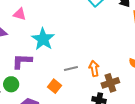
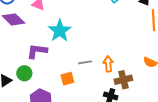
orange square: (55, 86) -> (67, 79), turned 32

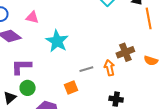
purple L-shape: (37, 51) -> (21, 67), moved
brown cross: (123, 80) -> (125, 52), moved

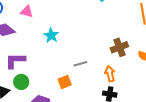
cyan star: (57, 41) -> (51, 35), size x0.7
orange arrow: (109, 68) -> (110, 74), moved

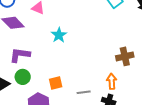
gray line: (80, 64) -> (84, 92), moved
orange square: (65, 82) -> (56, 83), moved

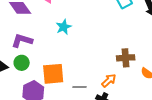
orange arrow: (112, 81) -> (109, 81), turned 42
orange square: (56, 83) -> (53, 74), size x1.6

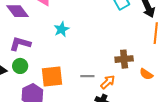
gray line: (79, 87) -> (87, 76), moved

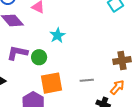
green circle: (20, 66) -> (39, 57), moved
orange arrow: (108, 82) -> (117, 87), moved

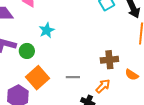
orange square: (51, 83) -> (38, 78), turned -35

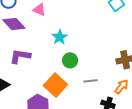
green circle: (27, 51) -> (70, 60), moved

